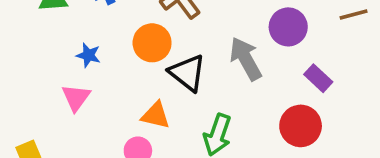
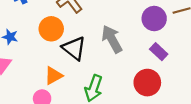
purple circle: (288, 27) -> (154, 19), moved
orange triangle: (156, 115) -> (54, 76), turned -42

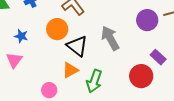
purple rectangle: (159, 52) -> (158, 57), moved
orange triangle: (54, 76) -> (70, 70), moved

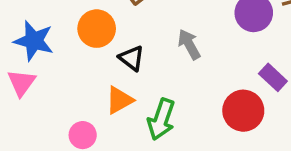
blue star: (21, 36) -> (34, 41), size x1.6
gray arrow: (110, 38) -> (189, 44), size x0.7
black triangle: (77, 46) -> (132, 58), size x0.7

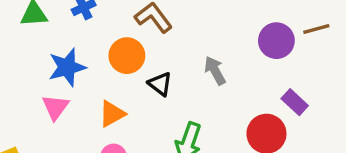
blue star: (34, 41) -> (67, 67), turned -30
orange triangle: (119, 100) -> (112, 114), moved

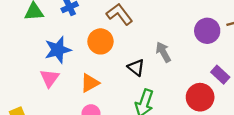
black triangle: (160, 84) -> (136, 68), moved

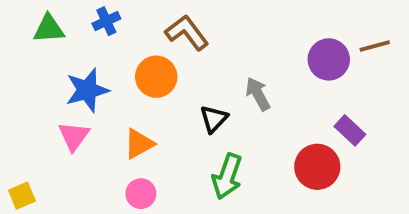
black triangle: (136, 68) -> (214, 119), turned 36

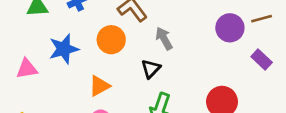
gray arrow: (258, 94) -> (164, 38), moved
purple rectangle: (350, 130) -> (262, 59), moved
pink triangle: (74, 136) -> (27, 69), moved, turned 45

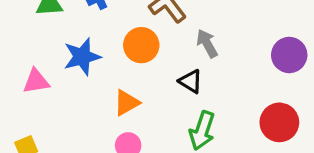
purple circle: (230, 28) -> (289, 55), moved
black triangle: (151, 69) -> (191, 81), turned -42

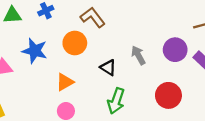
gray arrow: (207, 43) -> (138, 55), moved
blue star: (82, 57) -> (35, 51), turned 30

